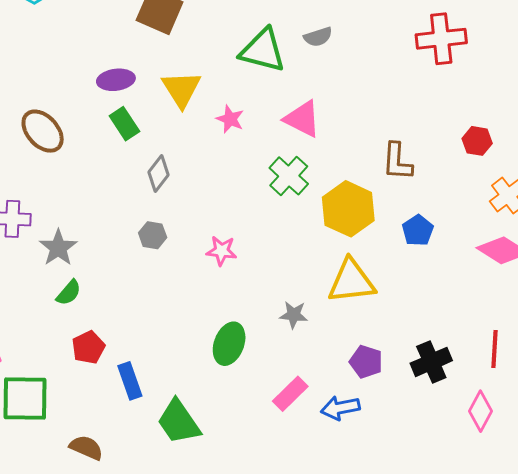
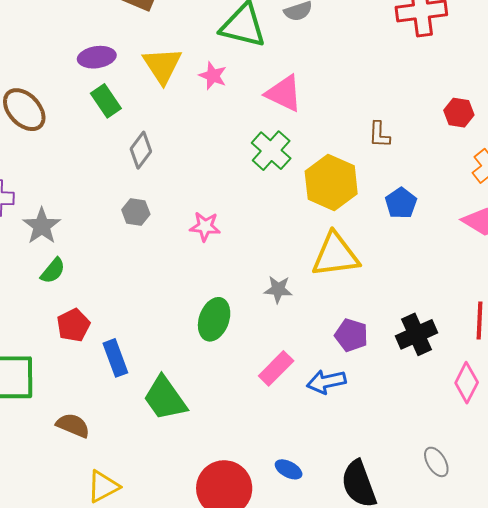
pink star: (230, 119) -> (213, 76), moved
brown L-shape: (397, 162) -> (379, 135), size x0.7

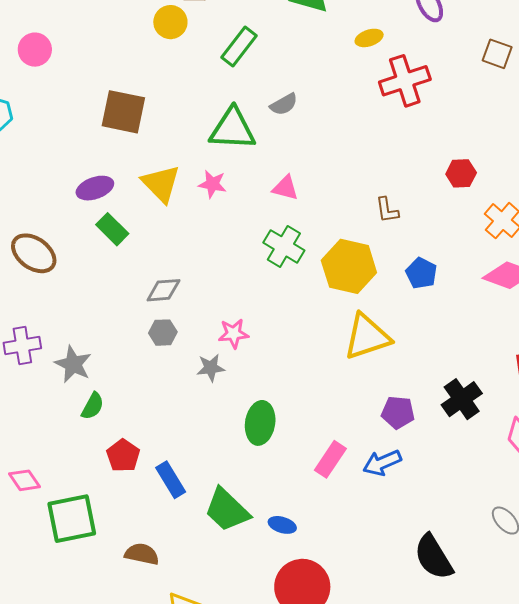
pink triangle: (284, 93) -> (285, 188), size x0.7
gray diamond: (141, 150) -> (163, 290), moved, turned 60
gray star: (278, 289) -> (211, 368), moved
blue ellipse: (289, 469) -> (282, 525), moved

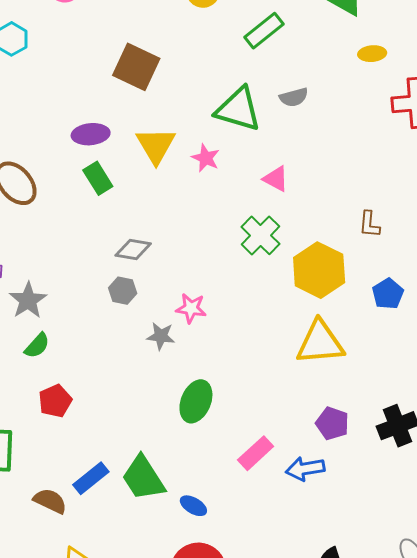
yellow ellipse: (369, 38) -> (372, 54), moved
blue rectangle: (171, 480) -> (91, 478), moved, turned 69

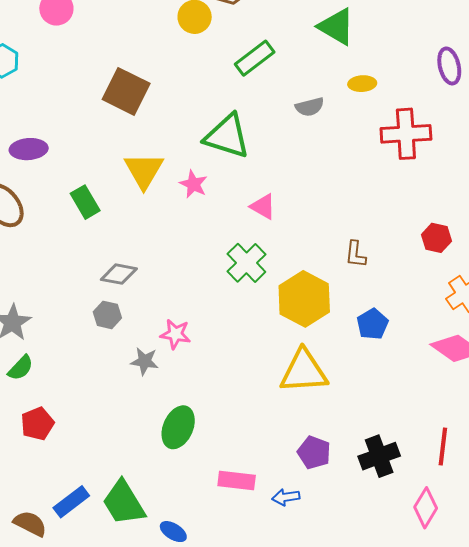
gray semicircle: (294, 97) -> (310, 107), moved
purple ellipse: (91, 134) -> (29, 149), moved
pink rectangle: (256, 453) -> (237, 480), turned 48
blue arrow: (305, 469) -> (286, 497), size x0.7

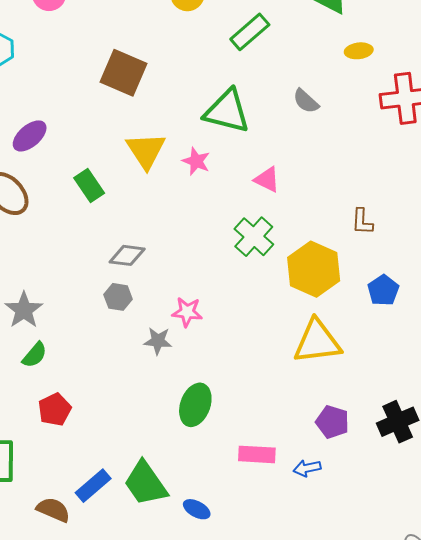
gray semicircle: (310, 107) -> (306, 101), moved, turned 60
purple ellipse: (29, 149) -> (30, 136), turned -33

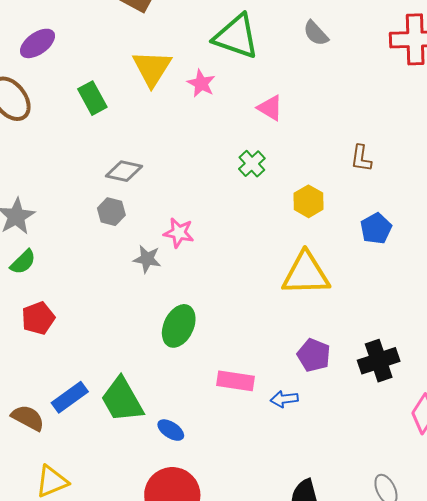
green cross: (254, 237) -> (252, 164), size x0.7
yellow hexagon: (314, 269) -> (309, 201), size x0.6

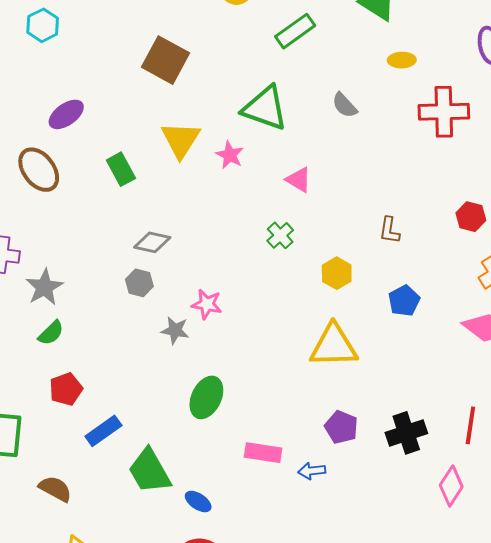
blue rectangle: (70, 397) -> (103, 431), moved

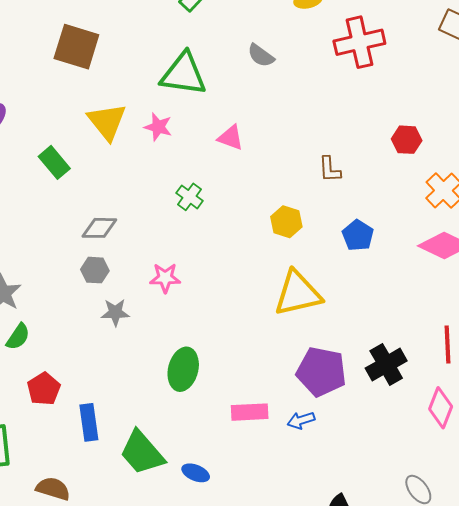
green cross: (280, 235) -> (189, 197), moved
gray star: (175, 330) -> (115, 312), moved
purple pentagon: (341, 427) -> (321, 372), size x1.5
blue rectangle: (103, 431) -> (89, 422), turned -51

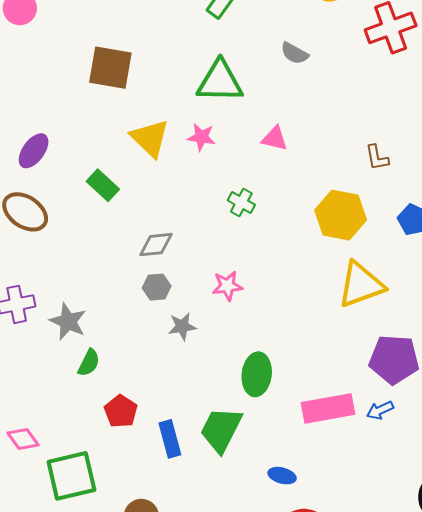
yellow hexagon: (286, 222) -> (341, 215), size x1.6
pink rectangle: (250, 412) -> (328, 408), size x1.4
green trapezoid: (142, 453) -> (221, 430), moved, turned 75

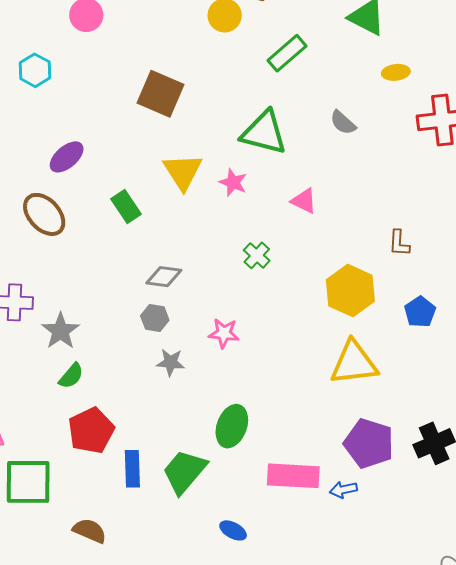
red pentagon: (121, 411) -> (91, 431), size x1.4

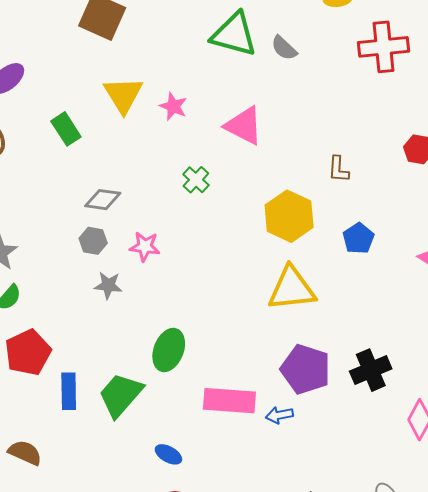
green triangle: (264, 133) -> (234, 35), moved
pink triangle: (304, 201) -> (244, 126), size x1.5
pink star: (224, 333) -> (145, 246), moved

